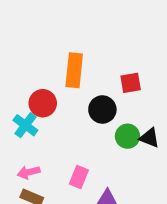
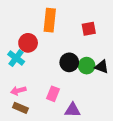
black circle: (102, 110) -> (69, 62), moved

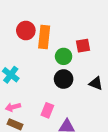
red circle: (28, 43) -> (26, 31), moved
green circle: (87, 66) -> (64, 56), moved

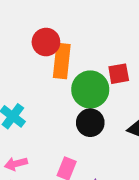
red circle: (26, 31) -> (46, 42), moved
green circle: (64, 56) -> (90, 89), size x1.5

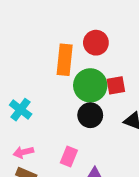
red circle: (46, 42) -> (96, 43), moved
red square: (119, 74) -> (116, 85), moved

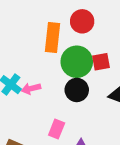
pink arrow: (23, 152) -> (31, 89), moved

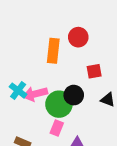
green circle: (77, 62) -> (59, 104), moved
pink arrow: (31, 89) -> (35, 94), size x1.5

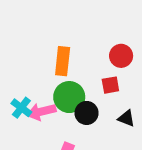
red circle: (78, 37) -> (121, 56), moved
green circle: (59, 104) -> (69, 97), moved

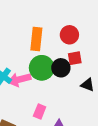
red circle: (121, 56) -> (69, 35), moved
black circle: (87, 113) -> (61, 68), moved

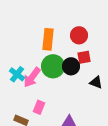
pink arrow: (19, 80) -> (32, 77), turned -40
pink rectangle: (40, 112) -> (39, 107), moved

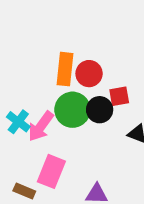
red circle: (79, 35) -> (89, 74), moved
pink rectangle: (39, 107) -> (51, 171), size x1.5

